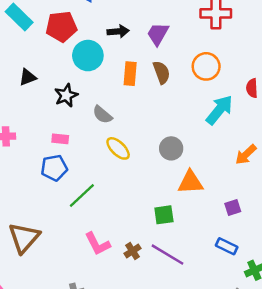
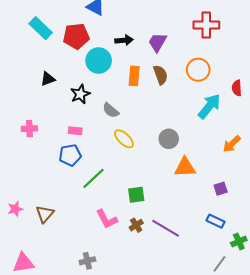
green square: (164, 215) -> (136, 195), moved
brown triangle: (24, 238) -> (45, 214), size x0.7

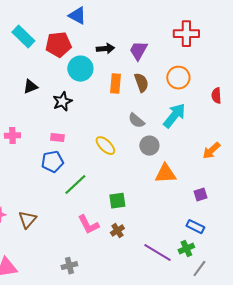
cyan arrow: (209, 106) -> (174, 116), moved
gray semicircle: (111, 110) -> (136, 121), moved
purple line: (166, 228) -> (157, 253), moved
green cross: (239, 241) -> (186, 249), moved

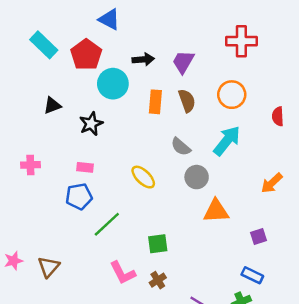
red pentagon: (58, 45) -> (86, 55), turned -30

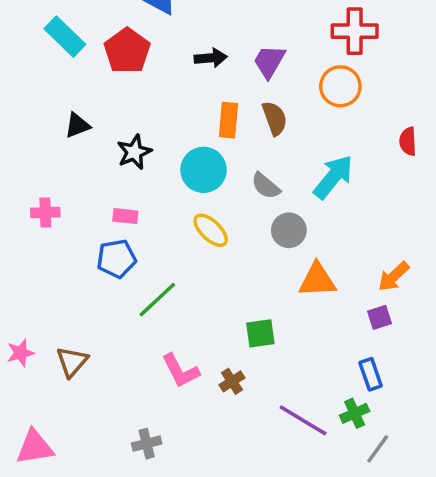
cyan circle: (113, 84) -> (204, 170), moved
orange circle: (232, 95) -> (340, 86), moved
orange arrow: (272, 183) -> (394, 276), moved
green square: (158, 244) -> (260, 333), moved
blue rectangle: (252, 275) -> (371, 374), turned 45

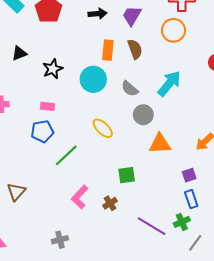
yellow ellipse: (211, 230) -> (103, 128), moved
purple square: (379, 317) -> (189, 175), moved
pink L-shape: (180, 371) -> (80, 197), turned 70

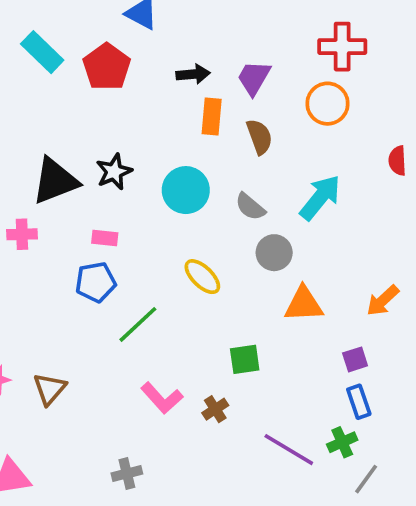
orange rectangle: (108, 50) -> (212, 116), moved
black triangle: (19, 53) -> (55, 181), moved, size x1.8
pink L-shape: (80, 197) -> (162, 398), turned -85

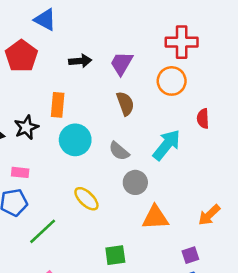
orange rectangle: (212, 116) -> (58, 105), moved
red semicircle: (397, 161) -> (203, 119), moved

